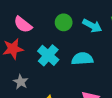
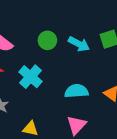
cyan semicircle: (82, 59) -> (76, 91), moved

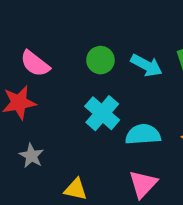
cyan cross: (30, 77) -> (102, 113), moved

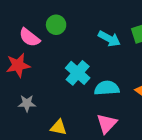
green circle: (100, 60) -> (56, 25), moved
gray star: (31, 156) -> (27, 103), turned -30

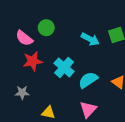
red star: (18, 65) -> (33, 61), moved
cyan semicircle: (107, 88) -> (88, 80), turned -30

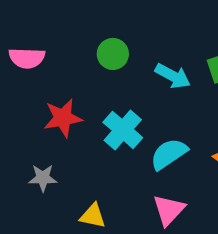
green circle: (46, 28) -> (113, 54), moved
pink semicircle: (24, 38) -> (27, 58), moved, turned -36

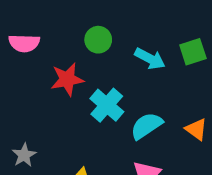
red star: (63, 118) -> (67, 79), moved
gray star: (43, 178) -> (24, 155), moved, turned -30

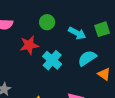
cyan semicircle: (146, 126) -> (87, 58), moved

